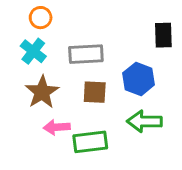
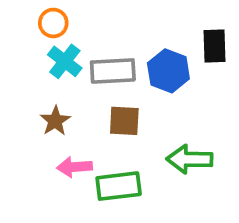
cyan cross: (33, 51) -> (65, 61), moved
blue hexagon: (139, 79) -> (168, 71), moved
brown star: (42, 92) -> (55, 121), size x0.7

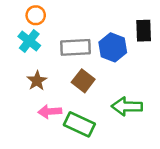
cyan cross: (65, 61) -> (29, 41), moved
brown square: (124, 121) -> (83, 81), turned 35
green rectangle: (119, 186) -> (79, 124), turned 32

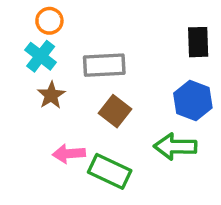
blue hexagon: (113, 47) -> (193, 100), moved
brown star: (37, 81) -> (51, 95), moved

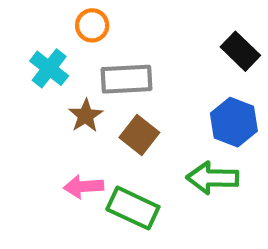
orange circle: (49, 21) -> (92, 25), moved
black rectangle: (198, 42) -> (240, 51), turned -44
brown star: (51, 95) -> (86, 116), moved

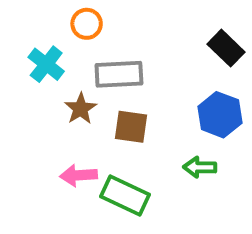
brown square: (139, 135) -> (131, 127), turned -30
green arrow: (212, 178) -> (200, 167), size x0.7

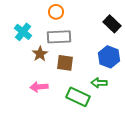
orange circle: (87, 24) -> (56, 12), moved
green rectangle: (125, 196) -> (78, 97), moved

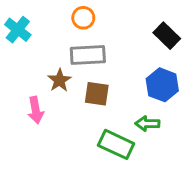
cyan cross: (23, 32) -> (18, 30), moved
pink arrow: (39, 87) -> (36, 110), moved, turned -96

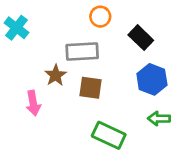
orange circle: (83, 18) -> (100, 17), moved
black rectangle: (167, 36) -> (141, 38), moved
green arrow: (147, 124) -> (159, 119), moved

